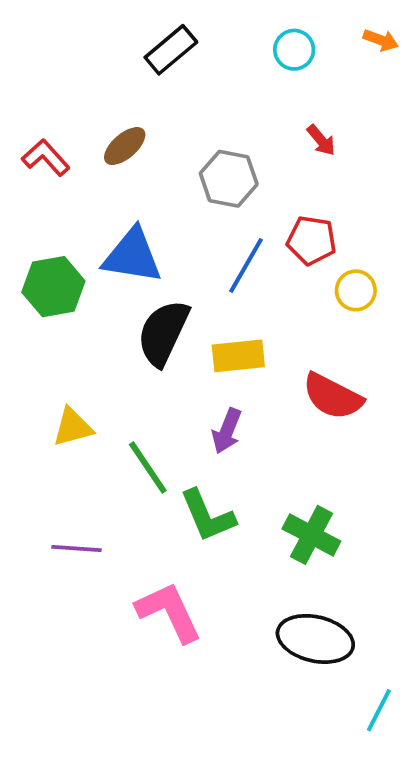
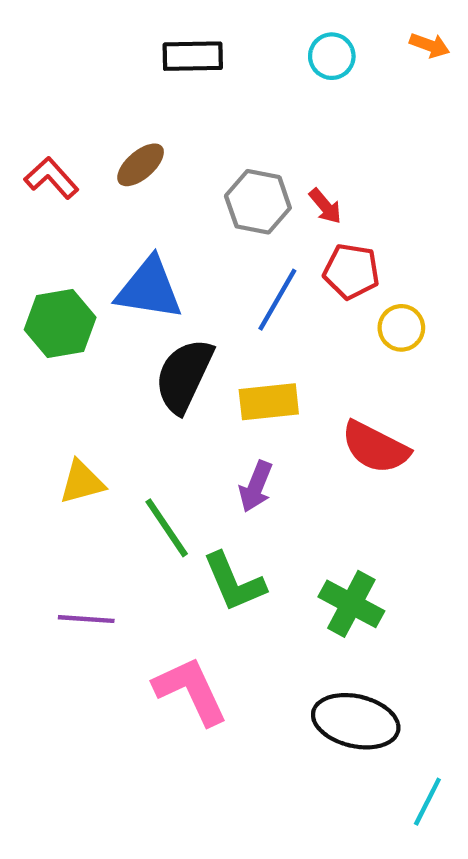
black rectangle: (171, 50) -> (193, 56), turned 39
red arrow: (321, 140) -> (325, 206), moved

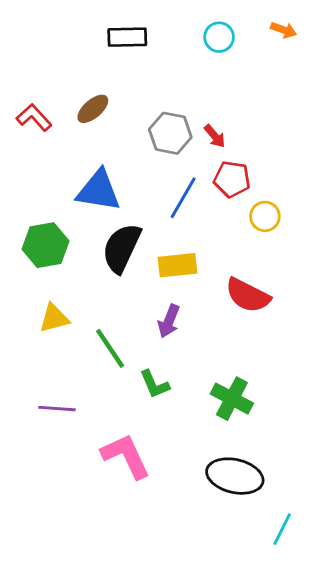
green hexagon: (60, 324) -> (45, 245), moved
green L-shape: (234, 582) -> (154, 384), size x0.7

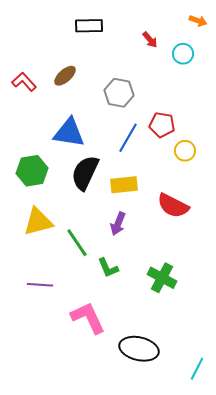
cyan circle: (219, 37) -> (183, 54), moved
red arrow: (215, 136) -> (150, 40), moved
yellow triangle: (54, 318) -> (38, 222), size x1.4
black ellipse: (235, 476) -> (139, 349), moved

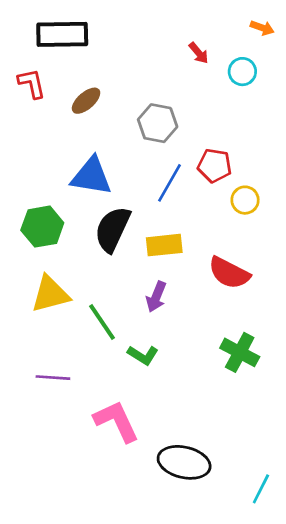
black rectangle: (89, 26) -> (62, 34), moved, size x1.4
red L-shape: (24, 82) -> (32, 83), moved, turned 30
green L-shape: (108, 268) -> (143, 355), turned -35
green cross: (162, 278) -> (240, 352), moved

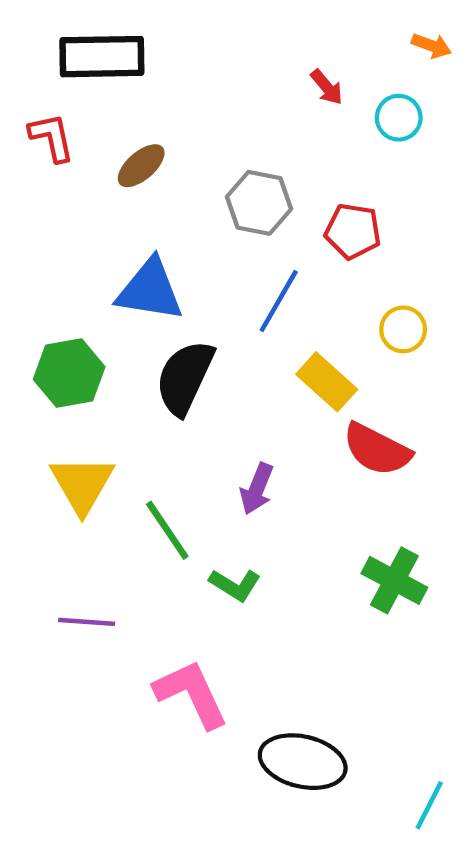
red pentagon: (215, 166) -> (353, 231), moved
yellow rectangle: (164, 245) -> (327, 382), moved, turned 48
yellow triangle: (50, 294) -> (82, 484), turned -45

